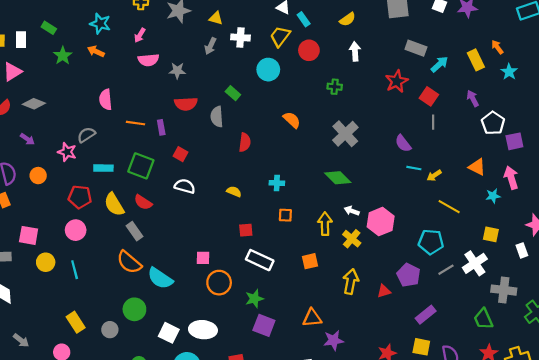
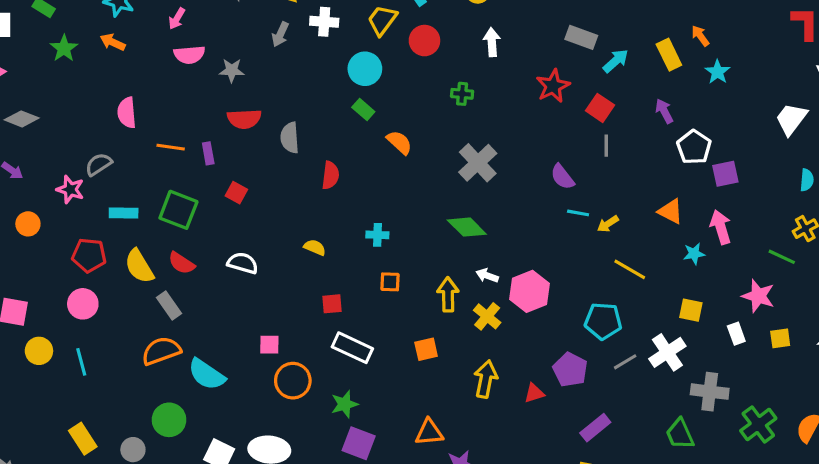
green rectangle: (233, 93) -> (363, 109), moved
white semicircle: (185, 186) -> (243, 263), moved
orange semicircle: (129, 262) -> (161, 351), turned 120

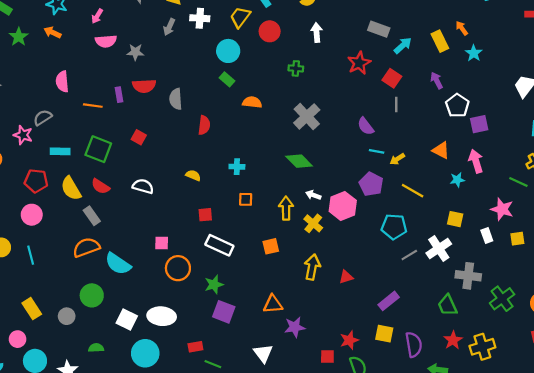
orange semicircle: (399, 142) -> (252, 102), turned -36
purple rectangle: (208, 153) -> (119, 95), moved
purple pentagon: (570, 370) -> (371, 184), moved

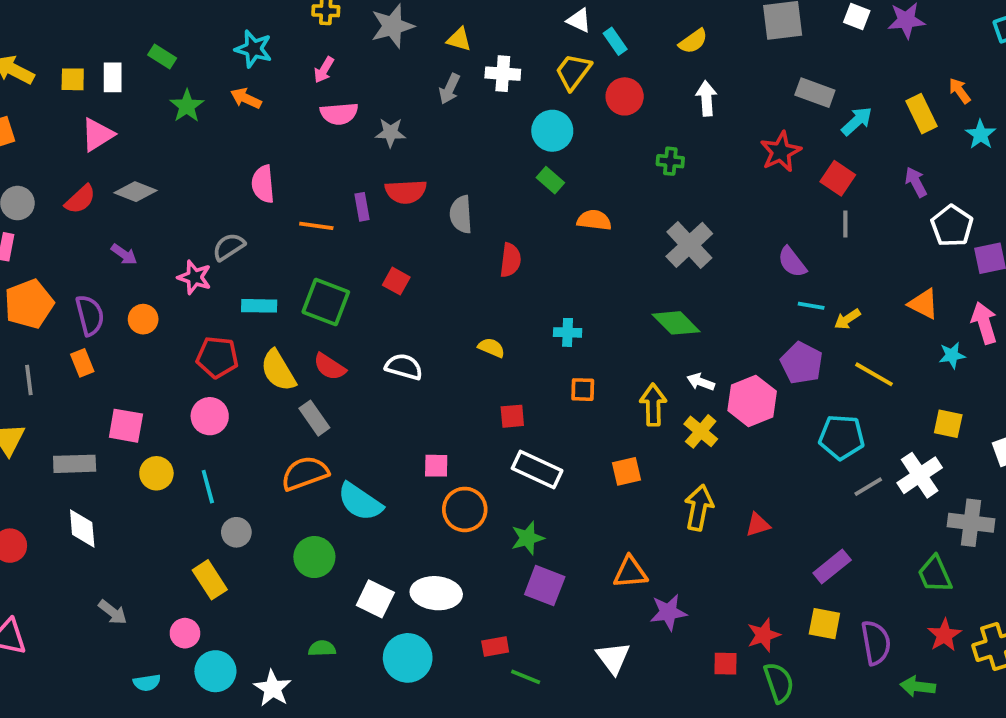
gray circle: (67, 316) -> (236, 532), moved

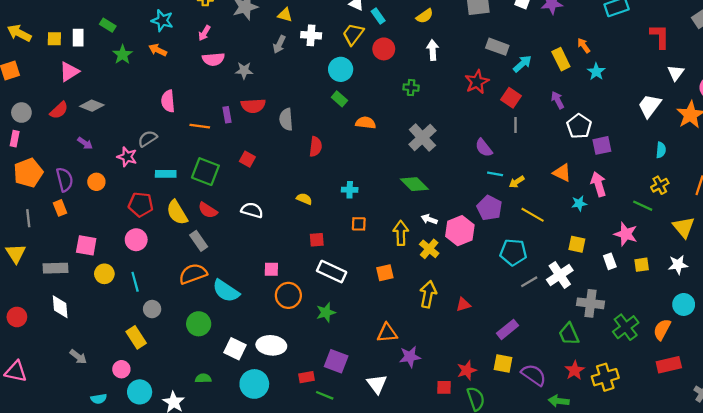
purple square: (545, 586) -> (336, 361), moved
purple semicircle: (876, 643) -> (534, 375), turned -45

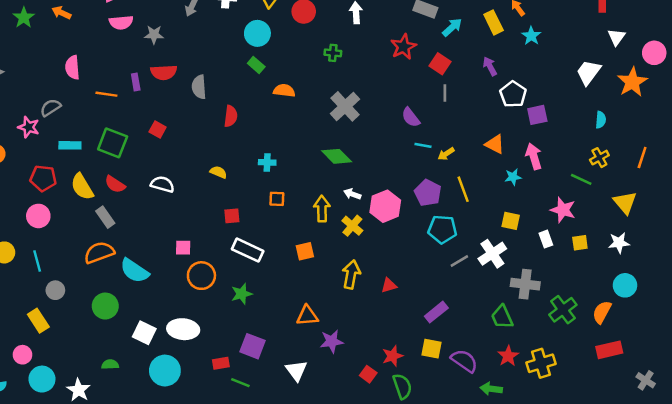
purple pentagon: (489, 208) -> (428, 193), moved
yellow line: (533, 215) -> (463, 189), turned 40
red square: (444, 387) -> (368, 374), turned 35

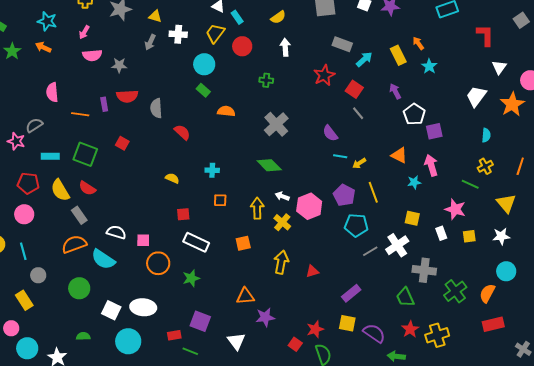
gray line: (445, 93) -> (358, 113), turned -40
red semicircle: (231, 116) -> (182, 132), turned -54
white semicircle: (162, 184) -> (116, 232), moved

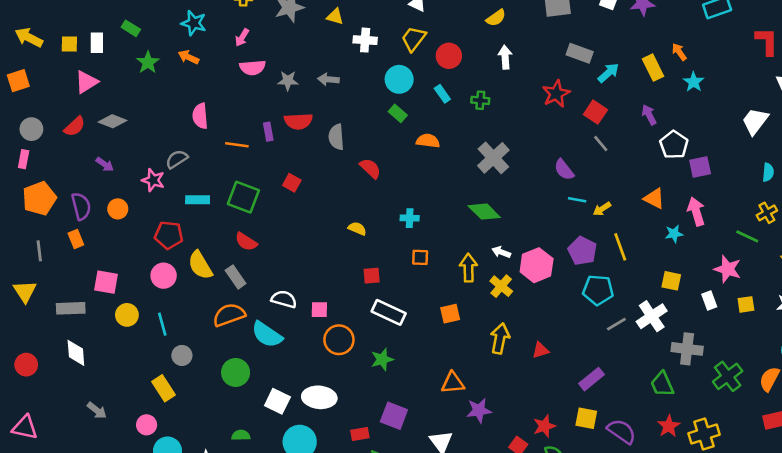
cyan rectangle: (237, 17) -> (442, 94), moved
gray arrow: (150, 42) -> (328, 79), moved, turned 70
yellow semicircle: (60, 190) -> (200, 265), moved

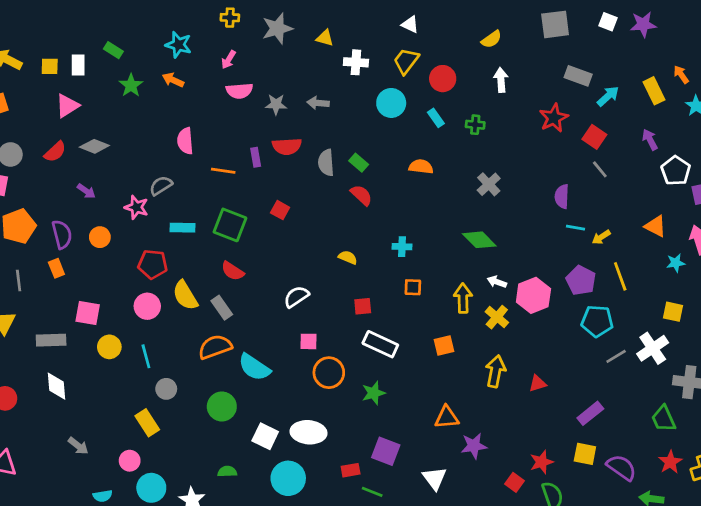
green rectangle: (398, 113) -> (359, 163), moved
gray cross: (493, 158) -> (489, 184), size x0.7
purple semicircle: (564, 170) -> (562, 196), turned 40
white semicircle: (284, 299) -> (296, 297), moved, turned -50

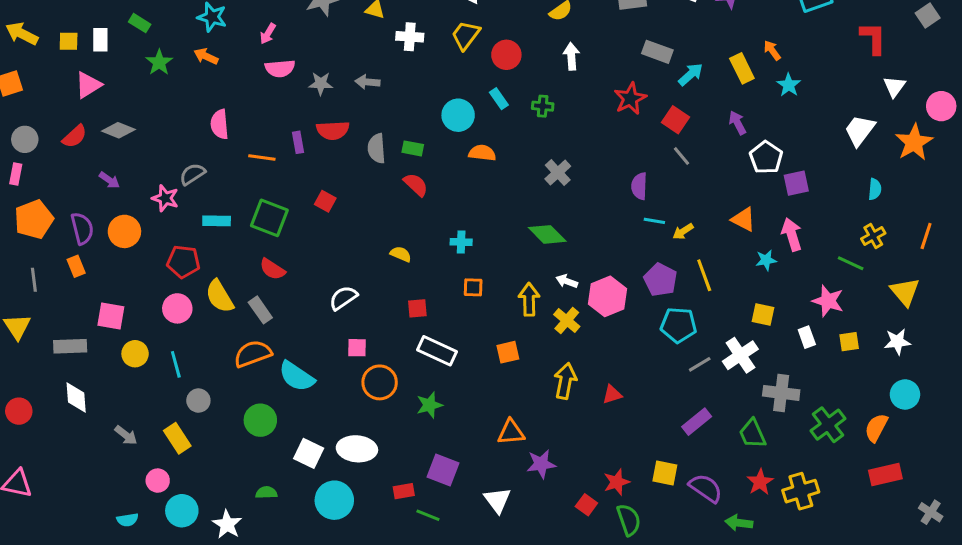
cyan circle: (391, 103) -> (458, 115), moved
green rectangle: (359, 163) -> (413, 148), turned -30
orange circle: (100, 237) -> (124, 231), size x1.4
purple rectangle: (590, 413) -> (697, 422), moved
gray arrow: (78, 446) -> (126, 435), moved

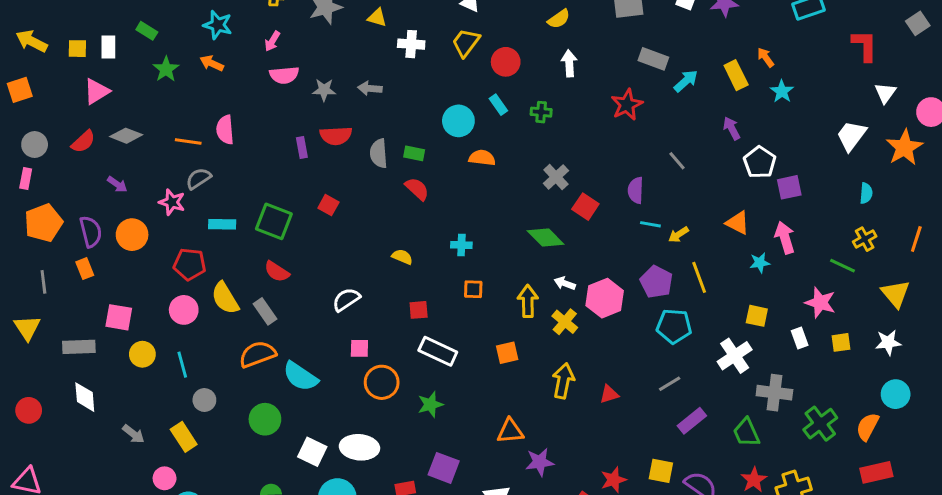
red square: (675, 120) -> (585, 207), moved
orange line: (262, 157) -> (188, 142), moved
gray line: (700, 364) -> (670, 384), moved

